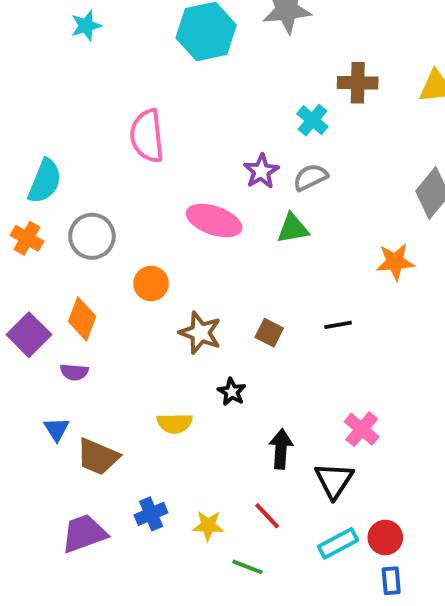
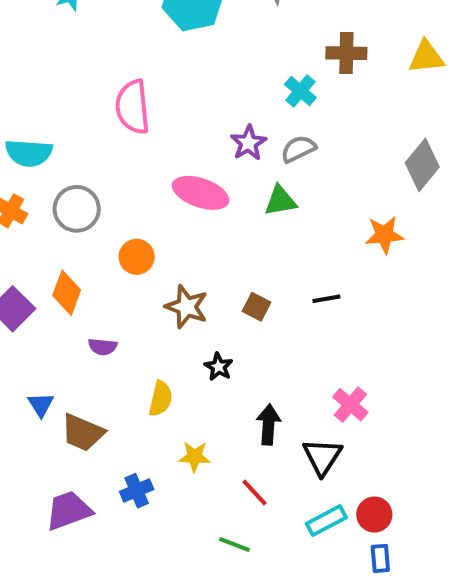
cyan semicircle: (45, 181) -> (29, 153), turned 72
purple semicircle: (74, 372) -> (103, 347), moved
yellow semicircle: (175, 423) -> (161, 399), turned -76
yellow star: (208, 526) -> (195, 457), moved

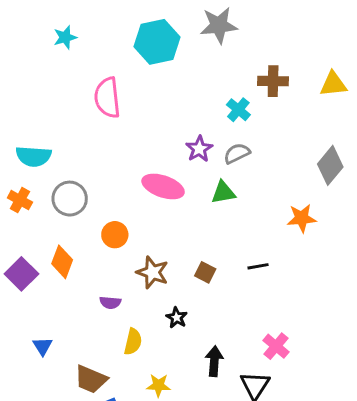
pink semicircle: (133, 107) -> (107, 98), moved
purple semicircle: (103, 347) -> (110, 302), moved
brown trapezoid: (83, 433) -> (91, 379), moved

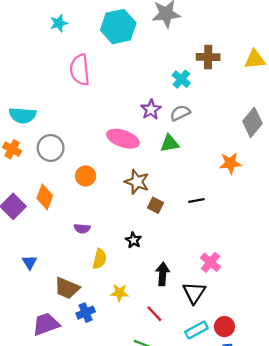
cyan star: (65, 37) -> (59, 23), moved
brown star: (152, 272) -> (137, 182), moved

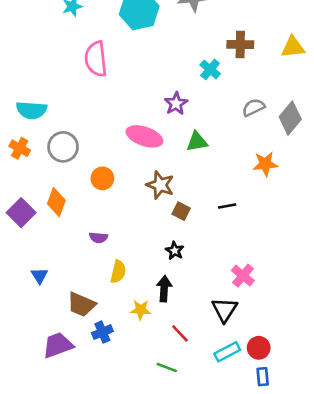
gray semicircle: (180, 113) -> (253, 107), moved
black star: (133, 240) -> (175, 251), moved
black arrow: (163, 274) -> (164, 289), moved

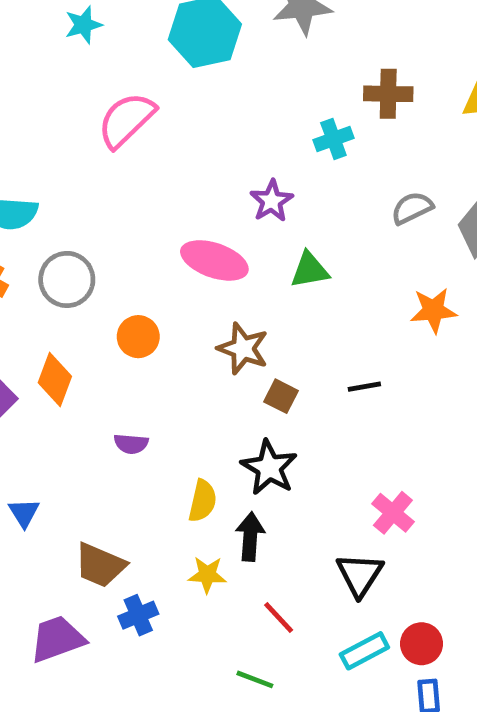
pink semicircle: (96, 59) -> (126, 120), turned 52
cyan cross: (210, 69) -> (333, 139), turned 30
black star: (175, 251) -> (269, 468), size x1.6
yellow semicircle: (118, 272) -> (203, 501), moved

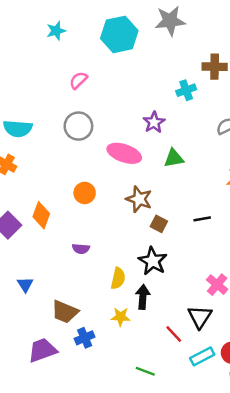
pink semicircle: (126, 120) -> (78, 80), size x0.6
gray circle: (67, 279) -> (78, 126), moved
red line: (279, 618) -> (174, 334), moved

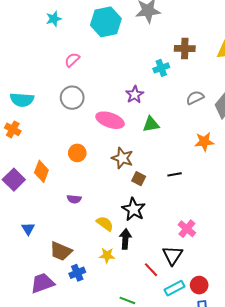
yellow semicircle: (118, 278) -> (105, 224), turned -66

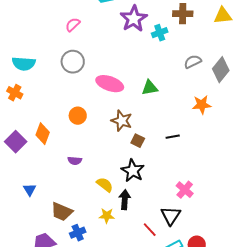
purple star: (135, 95) -> (134, 19), moved, size x1.5

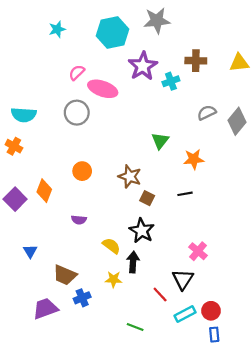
pink ellipse: (110, 84) -> (103, 89), moved
green triangle: (150, 88) -> (160, 141), turned -42
orange star: (202, 105) -> (194, 159), moved

